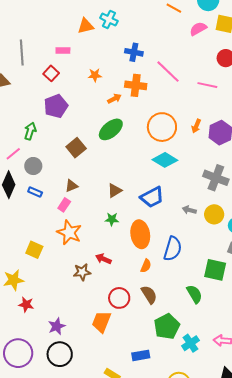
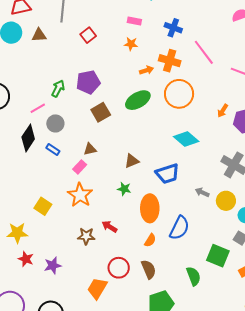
pink rectangle: (63, 51) -> (134, 21), moved
purple pentagon: (56, 106) -> (88, 82), moved
orange circle: (162, 127) -> (179, 94), moved
purple star: (57, 326) -> (53, 265), moved

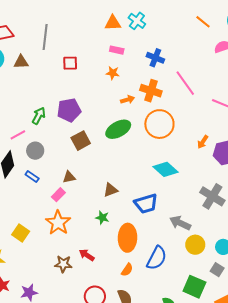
red square: (88, 35) -> (70, 63), turned 35
gray arrow: (202, 192) -> (180, 223), size x1.5
yellow circle: (226, 201) -> (195, 245), moved

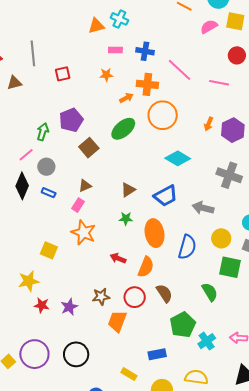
pink rectangle: (117, 50) -> (115, 50), moved
yellow circle: (195, 245) -> (221, 238), moved
brown star: (63, 264) -> (101, 297), moved
orange semicircle: (127, 270) -> (146, 267), moved, size x1.5

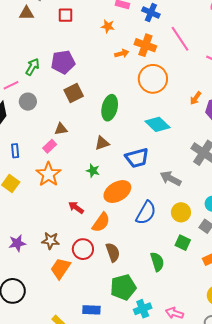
brown triangle: (14, 83) -> (26, 13), moved
green ellipse: (123, 129) -> (110, 108), moved, turned -50
blue rectangle: (49, 193) -> (15, 151), moved, turned 48
orange ellipse: (155, 233) -> (117, 192), turned 56
green square: (230, 267) -> (183, 243), size x0.7

